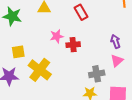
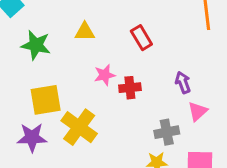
purple arrow: (116, 41) -> (183, 82), moved
yellow square: (18, 52) -> (46, 100), size x1.5

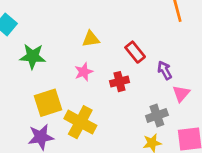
yellow triangle: (85, 32) -> (91, 39), moved
red rectangle: (141, 38) -> (135, 52), moved
pink star: (105, 75) -> (84, 72), moved

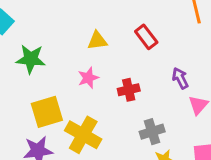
red rectangle: (135, 52) -> (146, 37), moved
gray cross: (157, 116) -> (152, 132), moved

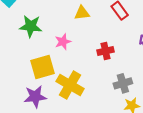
pink star: (88, 78) -> (63, 42), moved

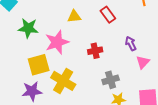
pink star: (63, 42) -> (57, 42), size x1.6

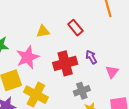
purple arrow: (131, 44) -> (91, 57), moved
red cross: (95, 51) -> (65, 63), size x1.6

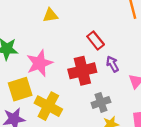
red rectangle: (75, 28) -> (96, 40), moved
yellow triangle: (43, 31) -> (50, 15), moved

